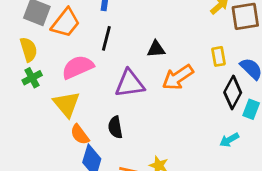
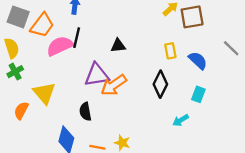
pink semicircle: (78, 67) -> (60, 46), moved
orange arrow: (178, 77) -> (114, 85), moved
black diamond: (233, 92) -> (160, 84), moved
orange semicircle: (80, 134) -> (21, 110), moved, turned 66

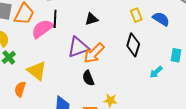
cyan rectangle: (198, 94) -> (176, 55), moved
black semicircle: (85, 112) -> (88, 78), moved

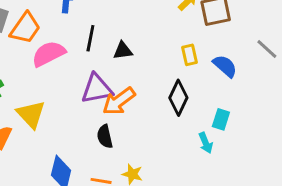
black line: (55, 19) -> (90, 38), moved
cyan rectangle: (176, 55) -> (221, 119), moved
cyan arrow: (156, 72) -> (206, 143), turned -80

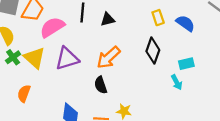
purple triangle: (97, 89) -> (67, 59), moved
yellow triangle: (31, 114) -> (34, 58), moved
cyan rectangle: (221, 119) -> (186, 64), turned 64

